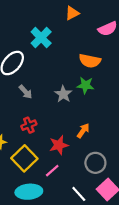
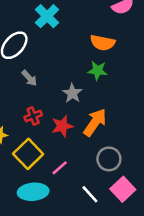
gray star: (63, 94) -> (72, 93), moved
orange arrow: (83, 131) -> (95, 122), size x1.6
red star: (59, 145) -> (62, 126), moved

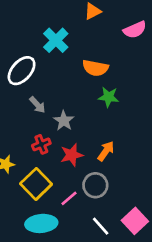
orange semicircle: (103, 43) -> (95, 68), moved
gray star: (72, 93) -> (64, 121), moved
orange arrow: (95, 122) -> (106, 151), size x0.7
gray circle: (109, 159) -> (95, 185), moved

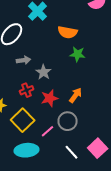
gray arrow: (37, 105) -> (24, 60), turned -56

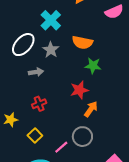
gray star: (44, 72) -> (51, 50), moved
red star: (50, 98) -> (79, 90), moved
yellow square: (23, 120) -> (35, 135), size x0.6

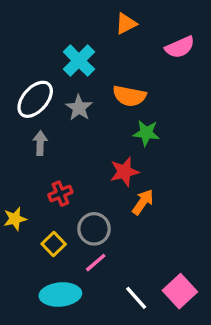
gray arrow: (36, 72) -> (40, 143), moved, turned -80
gray circle: (82, 137) -> (94, 229), moved

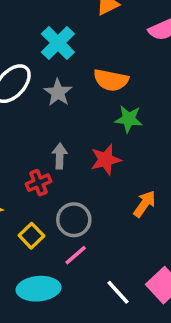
gray arrow: (40, 143) -> (60, 156), moved
orange arrow: (143, 202) -> (145, 204), moved

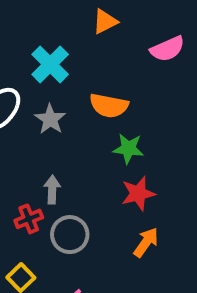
red star: (106, 160) -> (138, 193), moved
gray circle: (74, 220) -> (70, 235), moved

